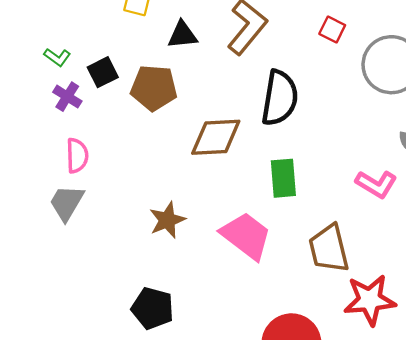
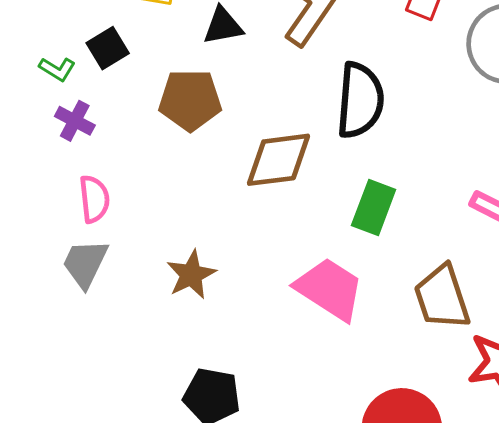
black square: (103, 72) -> (108, 48), moved
green rectangle: (283, 178) -> (374, 208), turned 30
brown star: (167, 220) -> (191, 275), moved

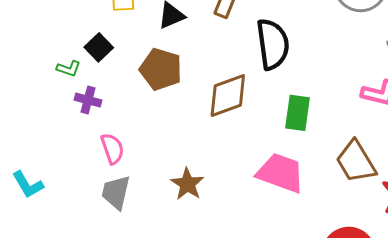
brown pentagon: (190, 100) -> (161, 69), turned 30

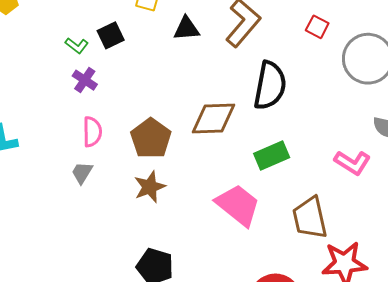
brown pentagon: (161, 69) -> (151, 138), moved
green rectangle: (297, 113) -> (272, 156), turned 40
gray trapezoid: (116, 192) -> (82, 173), size x0.7

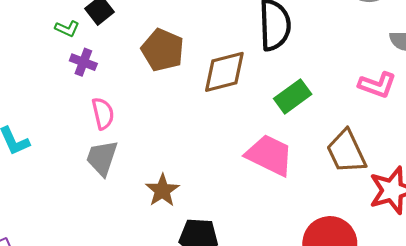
brown pentagon: (151, 138) -> (163, 50), moved
gray trapezoid: (82, 173) -> (102, 158), size x1.5
brown star: (150, 187) -> (162, 190), moved

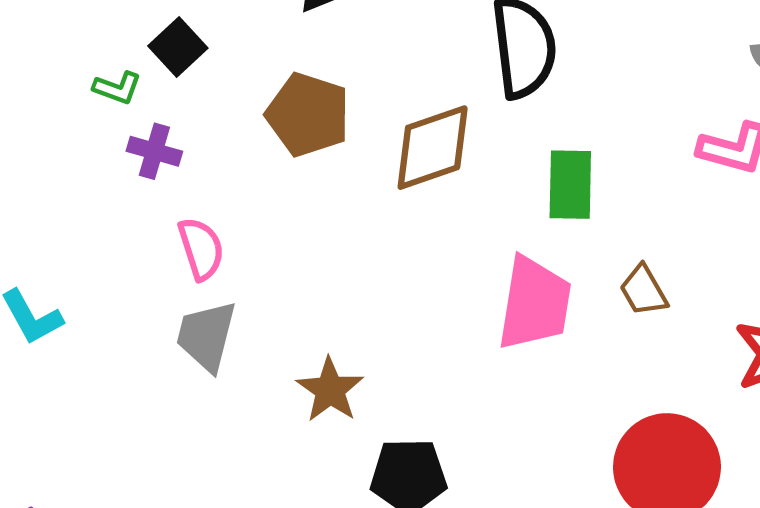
green rectangle: (293, 96) -> (570, 185), turned -48
brown trapezoid: (346, 152) -> (644, 291), moved, size x0.6
pink trapezoid: (270, 155) -> (534, 303), turned 78

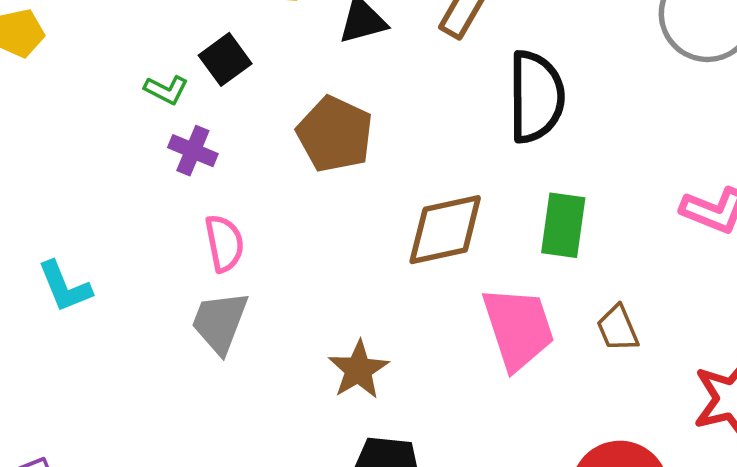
brown diamond: (433, 148) -> (445, 230), moved
pink trapezoid: (534, 303) -> (518, 328), turned -34
brown star: (330, 390) -> (358, 370), moved

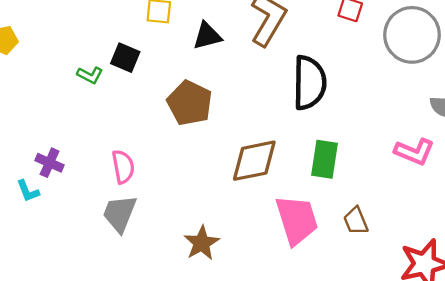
black square: (225, 59) -> (125, 58), turned -32
purple cross: (193, 151) -> (50, 163), moved
cyan L-shape: (65, 287) -> (28, 191), size x0.7

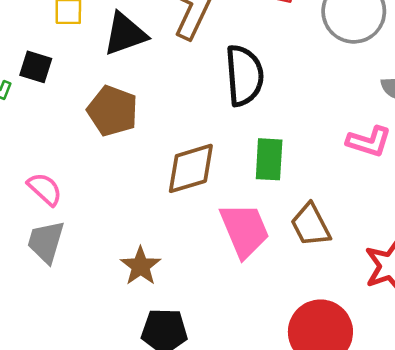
black triangle: (207, 36) -> (125, 34), size x1.4
pink semicircle: (123, 167) -> (45, 189), turned -32
brown trapezoid: (356, 221) -> (311, 225), size x1.4

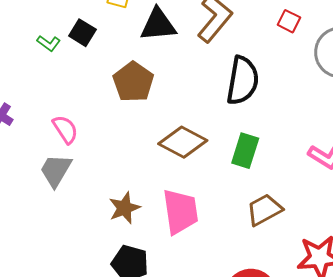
brown diamond: (191, 168) -> (183, 142), turned 30
brown trapezoid: (311, 225) -> (264, 210), turned 75
pink trapezoid: (245, 230) -> (180, 212), moved

